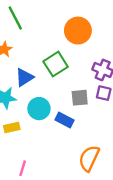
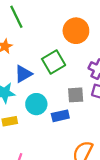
blue rectangle: (64, 120) -> (60, 116), turned -42

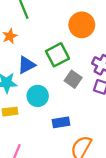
gray square: (76, 95) -> (73, 79), moved, turned 35
blue rectangle: (60, 116) -> (61, 122), moved

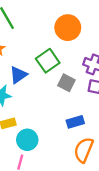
cyan circle: (38, 96) -> (27, 140), moved
blue rectangle: (61, 122) -> (75, 122), moved

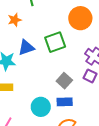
gray square: (66, 83) -> (64, 81), moved
cyan circle: (27, 140) -> (41, 107), moved

